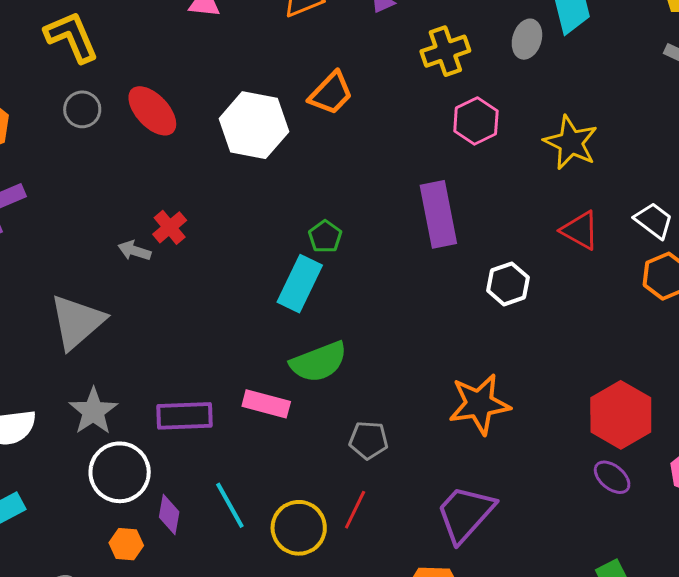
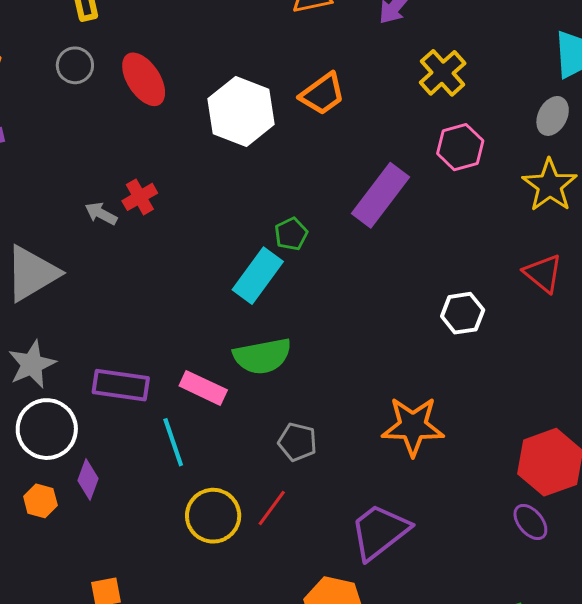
gray ellipse: (527, 39) -> (553, 116), moved
yellow cross: (445, 51) -> (443, 73), turned -33
purple rectangle: (438, 214) -> (381, 195), moved, turned 38
cyan line: (230, 505) -> (173, 442), moved

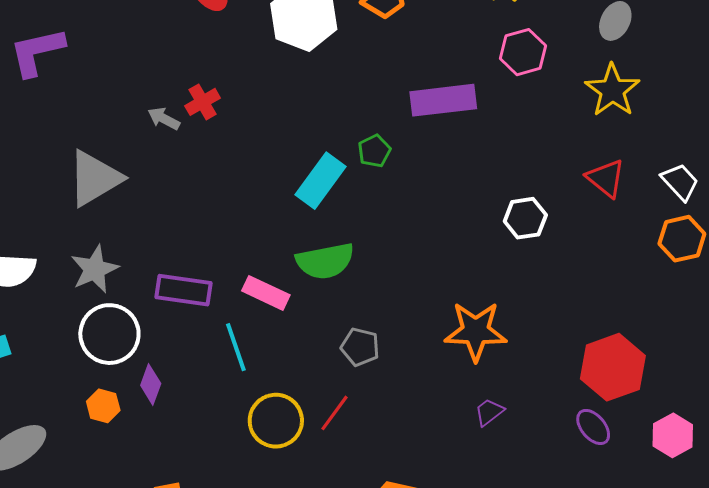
purple rectangle: (381, 195) -> (443, 100), turned 46
green pentagon: (291, 234) -> (374, 151), moved
purple trapezoid: (380, 532) -> (489, 412), moved, size x0.5

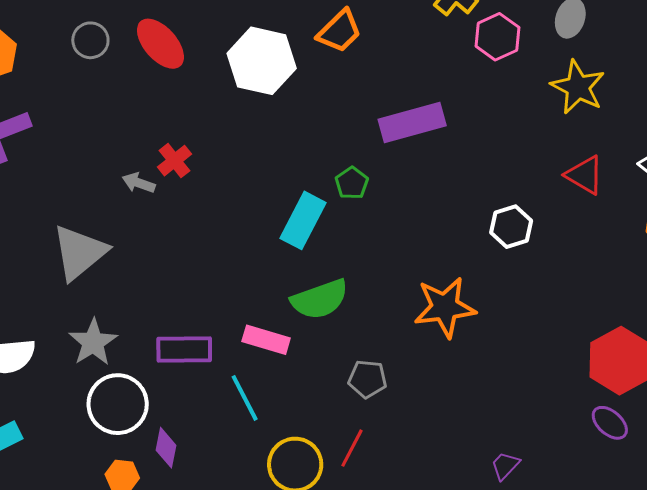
pink hexagon: (523, 52) -> (497, 37), moved
orange star: (476, 331) -> (445, 307), moved
purple trapezoid: (489, 412) -> (505, 466), moved

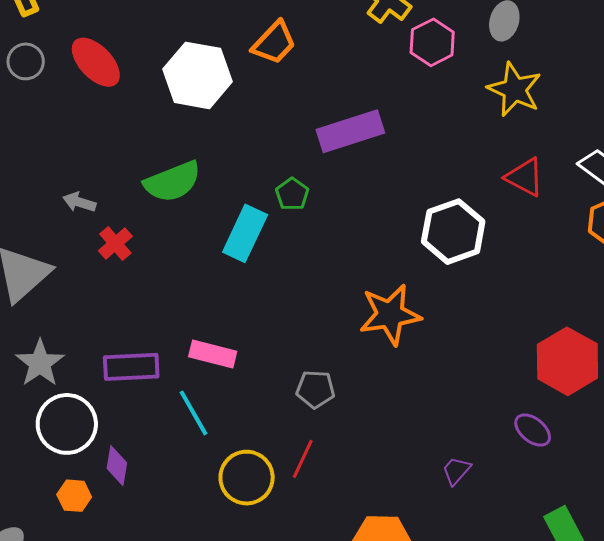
red cross: (174, 161) -> (115, 243), moved
white hexagon: (511, 227) -> (453, 232), size x1.5
green semicircle: (320, 299) -> (173, 182), moved
purple ellipse: (610, 423) -> (533, 430), moved

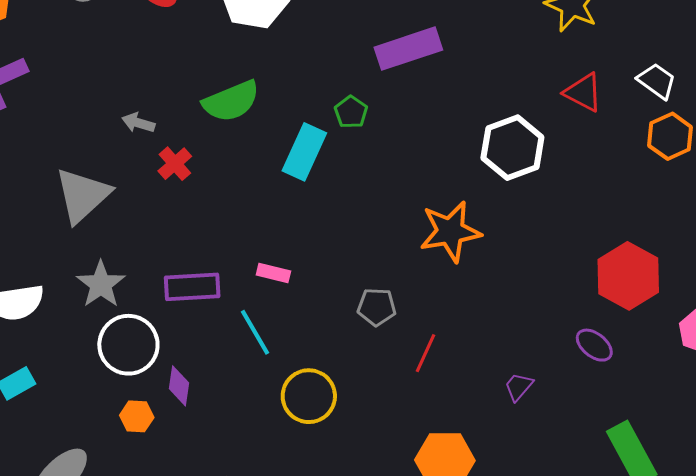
pink rectangle: (213, 354) -> (273, 273), size x0.7
red line: (303, 459) -> (425, 353), moved

